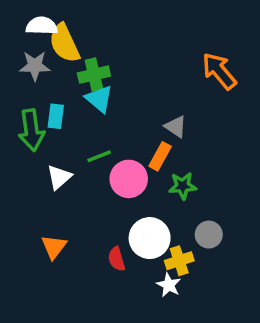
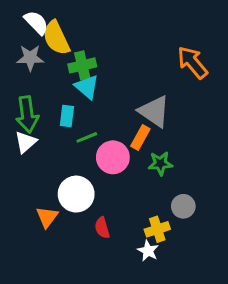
white semicircle: (42, 26) -> (36, 23), turned 44
cyan rectangle: (56, 116) -> (67, 116), moved
gray triangle: (176, 127) -> (154, 111), size x1.6
white triangle: (59, 177) -> (26, 142), moved
white circle: (150, 238) -> (76, 194), moved

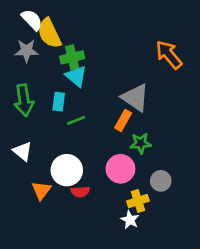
white triangle: (26, 142) -> (22, 151), moved, turned -40
pink circle: (113, 157) -> (120, 169), moved
red semicircle: (102, 228) -> (80, 192), moved, turned -78

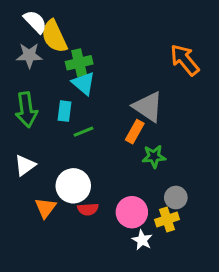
white triangle: (22, 151) -> (25, 165), turned 45
pink circle: (120, 169) -> (132, 212), moved
yellow cross: (138, 201) -> (167, 220), moved

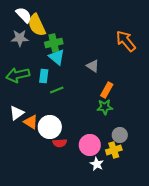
gray triangle: (148, 107) -> (93, 66), moved, size x0.6
green arrow: (26, 110) -> (18, 75), turned 85
orange rectangle: (135, 132) -> (107, 90), moved
orange triangle: (45, 208) -> (31, 122), moved, turned -35

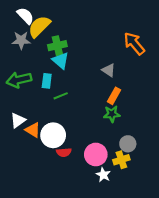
yellow semicircle: (37, 25) -> (39, 26), turned 70
gray triangle: (93, 66) -> (109, 70), moved

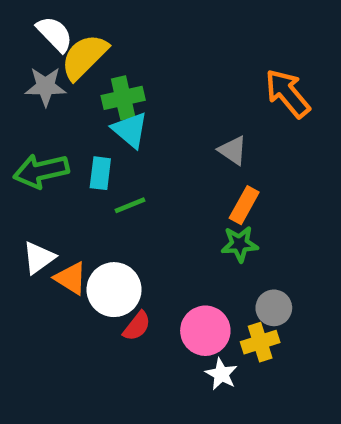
red semicircle: (64, 152) -> (137, 326), turned -48

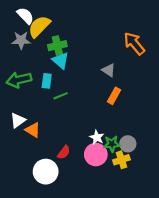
green star: (240, 244) -> (112, 144), moved
white circle: (114, 290) -> (46, 172), moved
white star: (221, 374) -> (97, 137), moved

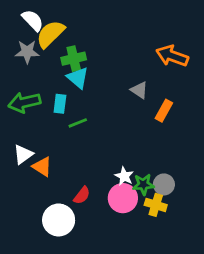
orange arrow: (134, 43) -> (172, 56), turned -30
orange rectangle: (114, 96) -> (164, 111), moved
yellow cross: (121, 160) -> (156, 205), turned 35

